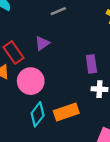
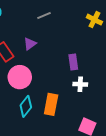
orange rectangle: (66, 112) -> (51, 104), turned -60

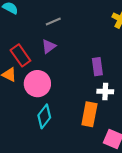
gray line: (44, 16) -> (53, 21), moved
orange rectangle: (51, 104) -> (89, 114), moved

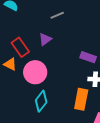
gray line: (53, 21) -> (57, 15), moved
purple rectangle: (97, 67) -> (88, 57), turned -63

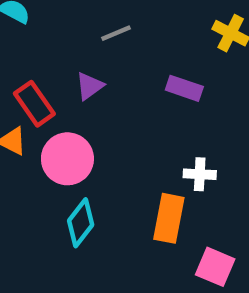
purple rectangle: (88, 57) -> (184, 88), moved

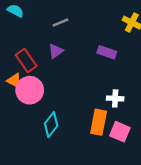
gray line: (116, 33) -> (61, 23), moved
pink circle: (67, 159) -> (30, 90), moved
pink square: (215, 267) -> (120, 132), moved

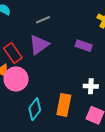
purple triangle: (56, 51) -> (39, 45), size x1.5
orange rectangle: (99, 122) -> (64, 105), moved

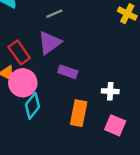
purple rectangle: (84, 46) -> (68, 72), moved
cyan diamond: (35, 109) -> (33, 106), moved

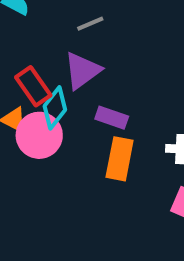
cyan diamond: (33, 106) -> (55, 108), moved
orange rectangle: (79, 113) -> (120, 159), moved

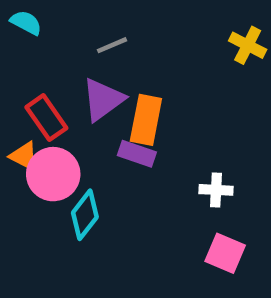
cyan diamond: (55, 108) -> (85, 215), moved
orange rectangle: (120, 159) -> (146, 120), moved

